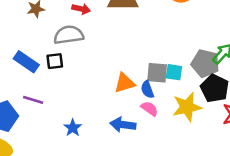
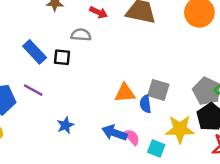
gray semicircle: (69, 35) -> (81, 35), size x0.7
cyan square: (174, 72) -> (156, 148), moved
pink semicircle: (150, 109) -> (132, 137), moved

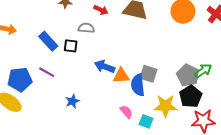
blue semicircle: (145, 104) -> (138, 85), size x1.5
blue arrow: (114, 133) -> (105, 67), moved

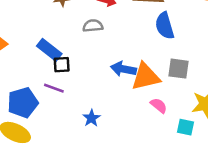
black square: (71, 46) -> (62, 65), moved
orange triangle: (121, 76) -> (146, 77), size x1.4
blue semicircle: (138, 85) -> (165, 26), moved
pink semicircle: (126, 112) -> (159, 105), moved

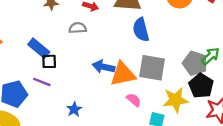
gray square: (178, 69) -> (152, 68), size x1.4

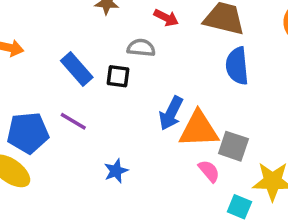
black square: (49, 61) -> (118, 76), moved
blue arrow: (103, 67) -> (171, 113), turned -85
gray square: (152, 68) -> (233, 146), moved, size x0.7

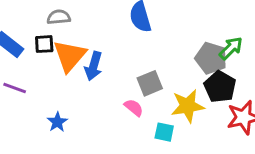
orange triangle: (199, 129) -> (70, 56), moved, turned -36
gray square: (233, 146) -> (150, 83), turned -30

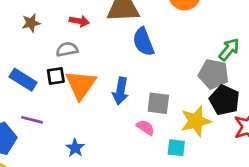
green arrow: (231, 48) -> (229, 49), moved
blue arrow: (94, 66) -> (120, 91), moved
gray square: (150, 83) -> (158, 103), turned 35

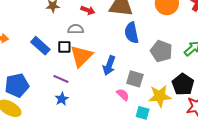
gray pentagon: (213, 74) -> (161, 51), moved
purple line: (32, 120) -> (61, 79), moved
blue star: (75, 148) -> (62, 99), moved

